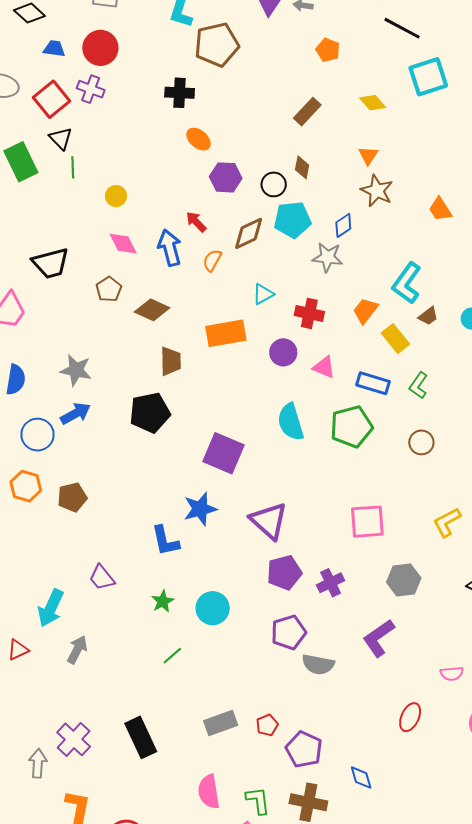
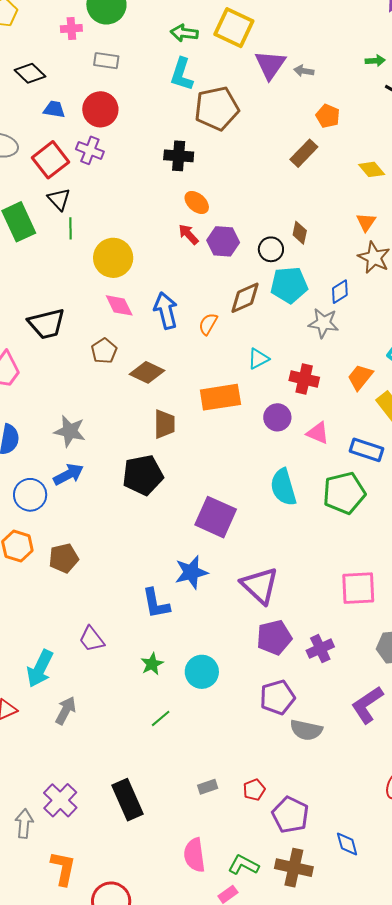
brown rectangle: (307, 112) -> (304, 153), moved
yellow circle: (116, 196) -> (113, 258), size x1.8
red arrow: (196, 222) -> (188, 234), moved
gray rectangle: (221, 723) -> (208, 787), size x0.6
green L-shape: (258, 801) -> (243, 865), turned -56

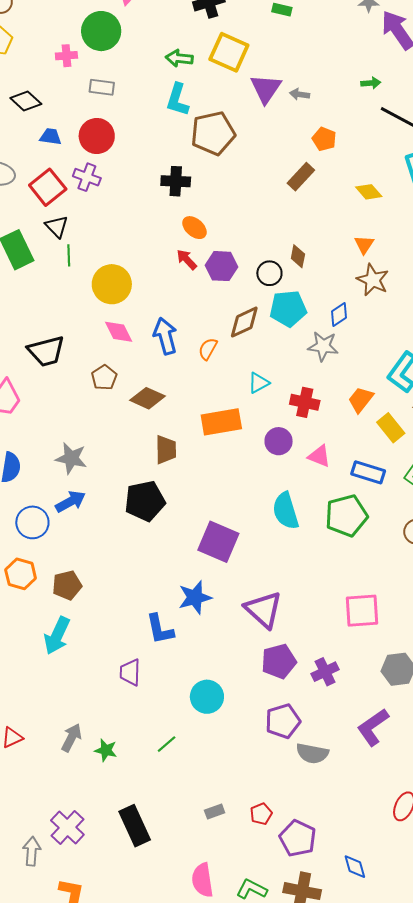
purple trapezoid: (92, 639) -> (130, 672), moved, turned 40
green star: (152, 664) -> (106, 750), moved, turned -30
cyan arrow: (40, 669) -> (57, 636), moved

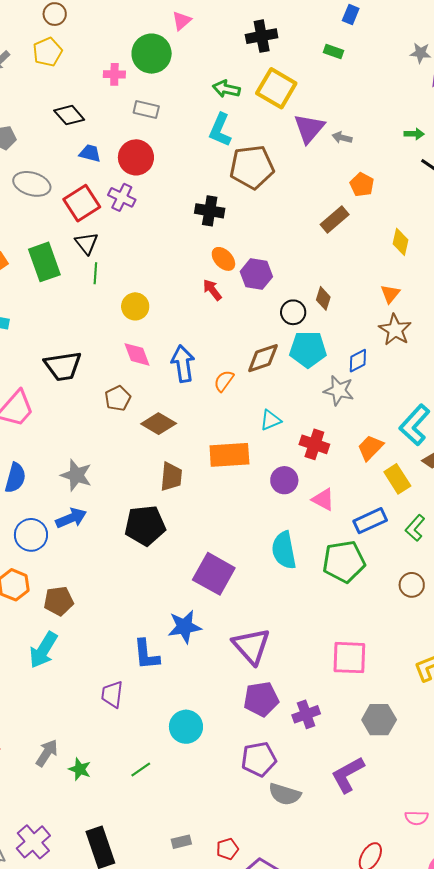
yellow diamond: (369, 192) -> (401, 242), turned 48
purple hexagon: (222, 266) -> (256, 274), moved
yellow circle: (112, 284) -> (135, 306), size x0.7
blue rectangle: (368, 472) -> (370, 521), turned -48

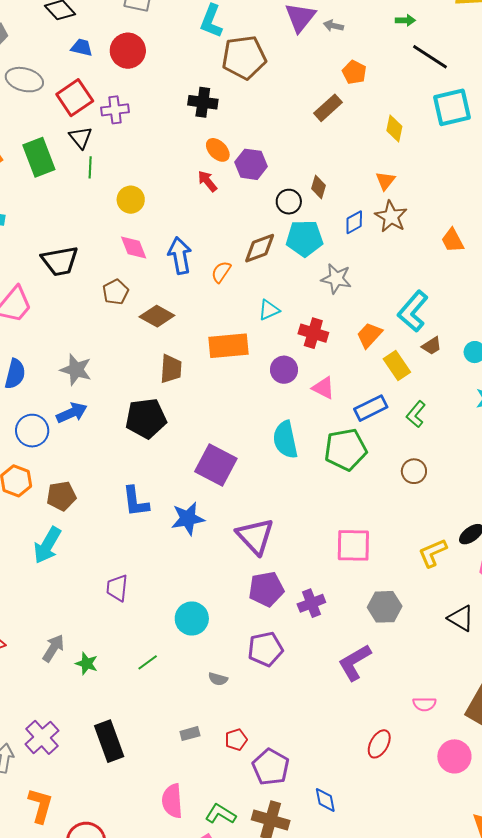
purple cross: (122, 197) -> (115, 110), moved, turned -32
blue diamond: (358, 361) -> (354, 222), moved
blue L-shape: (146, 655) -> (136, 502), moved
gray semicircle: (285, 794) -> (218, 679), moved, size x0.6

